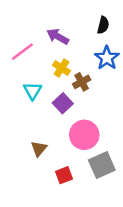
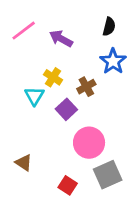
pink line: (22, 52) -> (24, 31), moved
yellow cross: (62, 68) -> (53, 77), moved
brown triangle: (39, 149) -> (24, 163), moved, turned -36
red square: (64, 175) -> (68, 185), turned -36

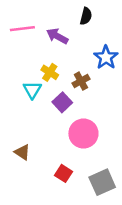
black semicircle: (109, 27) -> (86, 16), moved
pink line: (24, 31) -> (22, 29), turned 30
gray square: (108, 175) -> (102, 182), moved

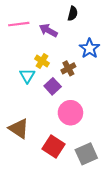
brown triangle: (22, 152) -> (19, 129), size x1.5
red square: (63, 173) -> (54, 146), size x1.5

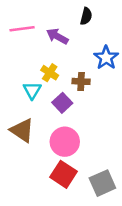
brown cross: (68, 68) -> (81, 81), turned 32
pink circle: (70, 113) -> (65, 142), moved
brown triangle: (19, 129) -> (22, 130), moved

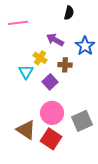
purple arrow: (57, 36) -> (55, 40), moved
brown triangle: (22, 130) -> (26, 130), moved
gray square: (102, 183) -> (82, 121), moved

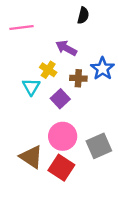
blue star: (85, 46) -> (102, 69), moved

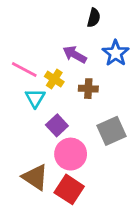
pink line: (22, 28) -> (24, 70), moved, turned 35
blue star: (102, 69) -> (116, 53), moved
purple square: (60, 99) -> (57, 125), moved
gray square: (99, 146) -> (111, 131), moved

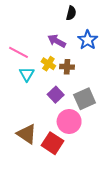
yellow cross: (54, 79) -> (48, 64), moved
purple square: (57, 125) -> (56, 95), moved
pink circle: (71, 154) -> (69, 121), moved

